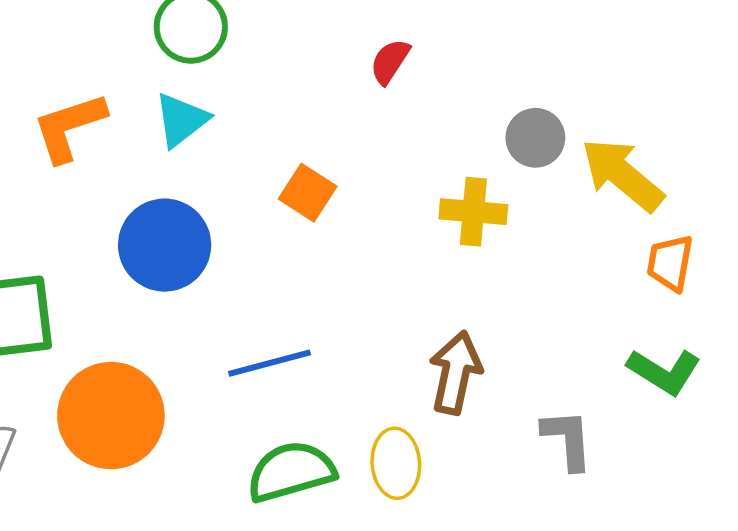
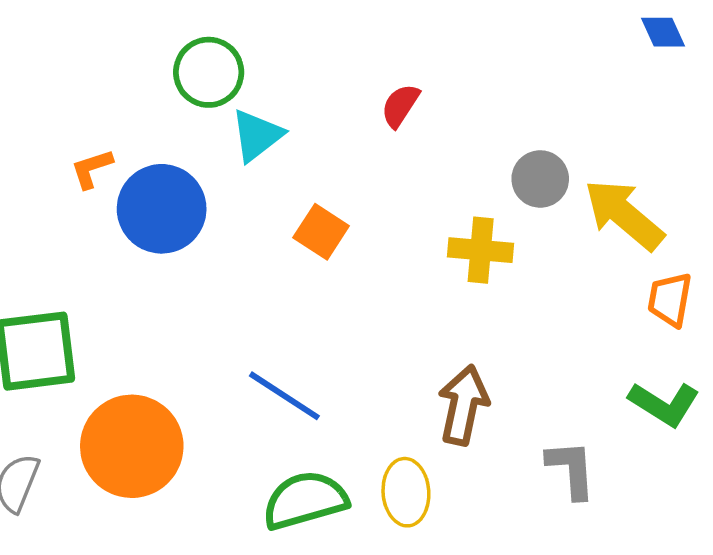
cyan triangle: (181, 120) -> (257, 135), moved
orange L-shape: (69, 127) -> (92, 169), size x0.6
blue circle: (165, 245) -> (162, 209), moved
blue line: (269, 363) -> (284, 396), turned 48

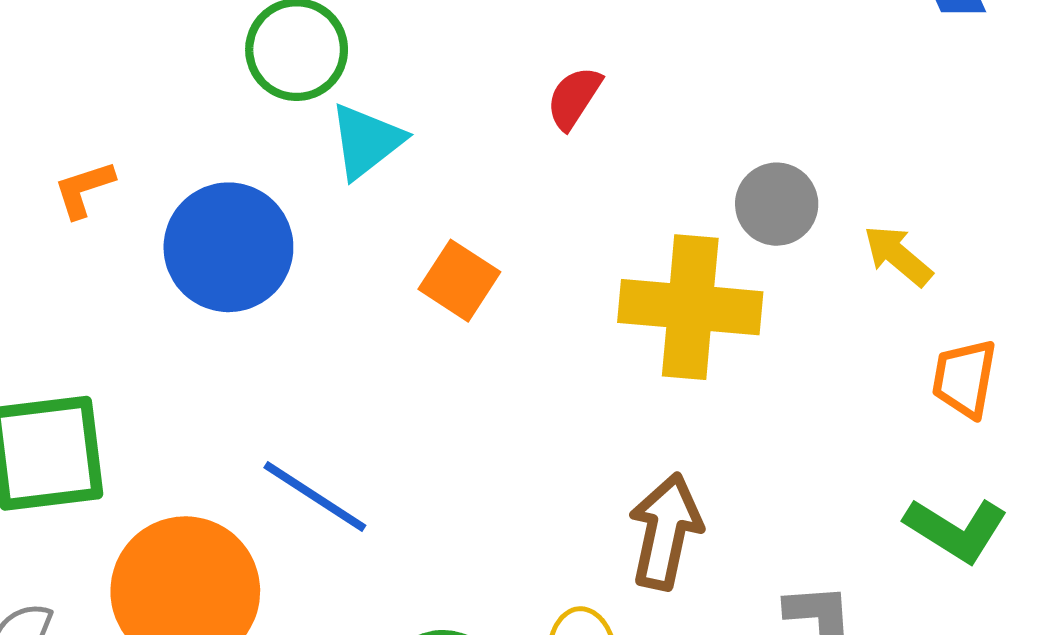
orange L-shape: (92, 169) -> (84, 189), moved
yellow arrow: (624, 215) -> (898, 256), size x0.6
yellow cross: (481, 250) -> (690, 307), size x1.5
blue line: (284, 396) -> (315, 496), moved

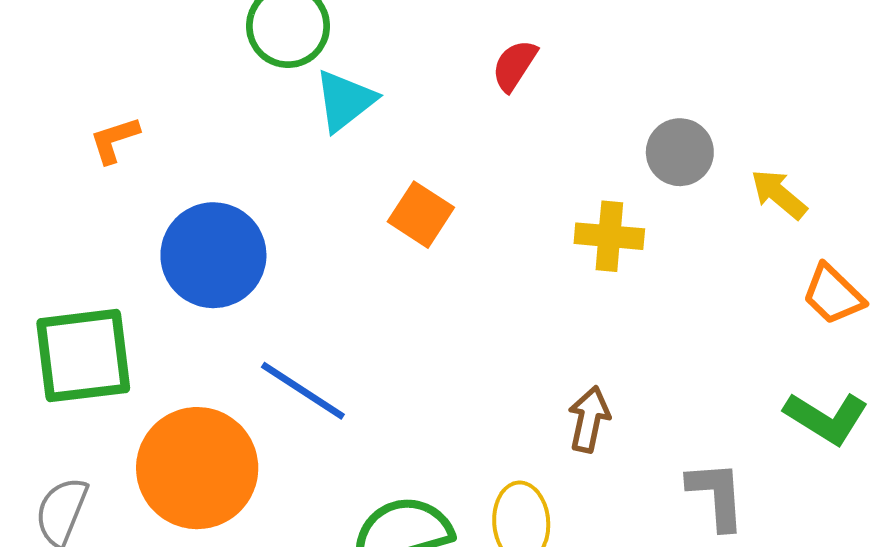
blue circle: (228, 247) -> (213, 255), moved
yellow cross: (690, 307) -> (609, 236), size x0.6
orange trapezoid: (964, 379) -> (833, 295), turned -56
brown arrow: (665, 531) -> (589, 419), size x0.7

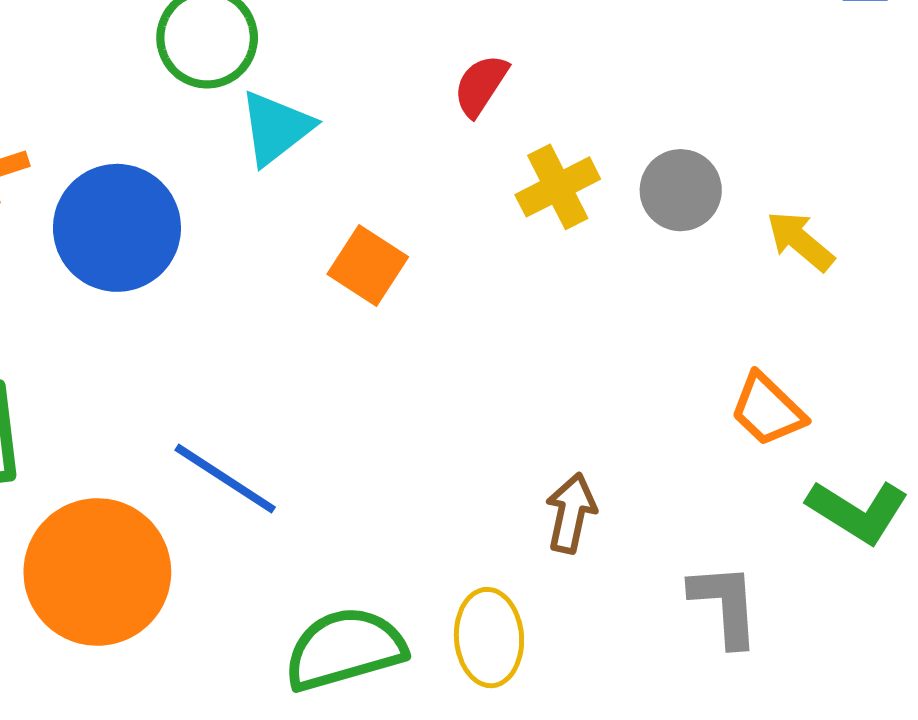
yellow cross: (609, 236) -> (558, 187), moved, turned -32
blue circle: (213, 255) -> (117, 228), moved
orange trapezoid: (833, 295) -> (768, 410), moved

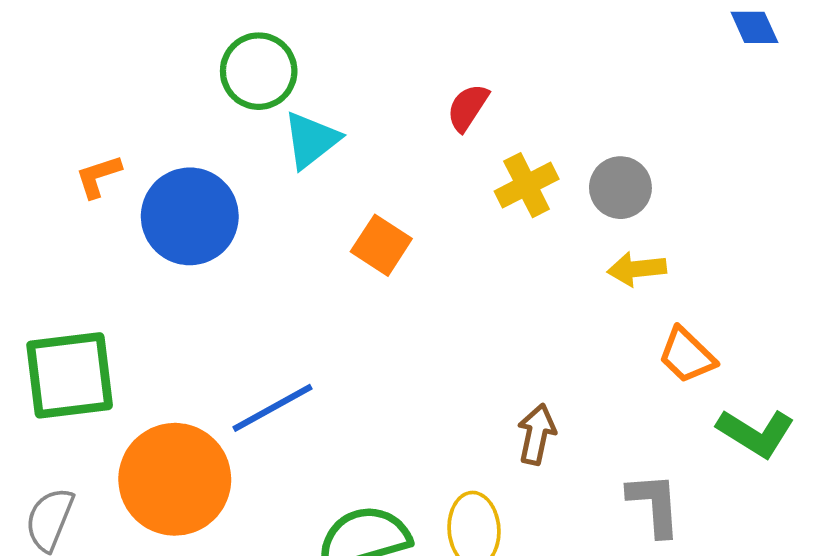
yellow arrow: (800, 241) -> (637, 269), moved, turned -46
blue line: (225, 479) -> (272, 408), turned -62

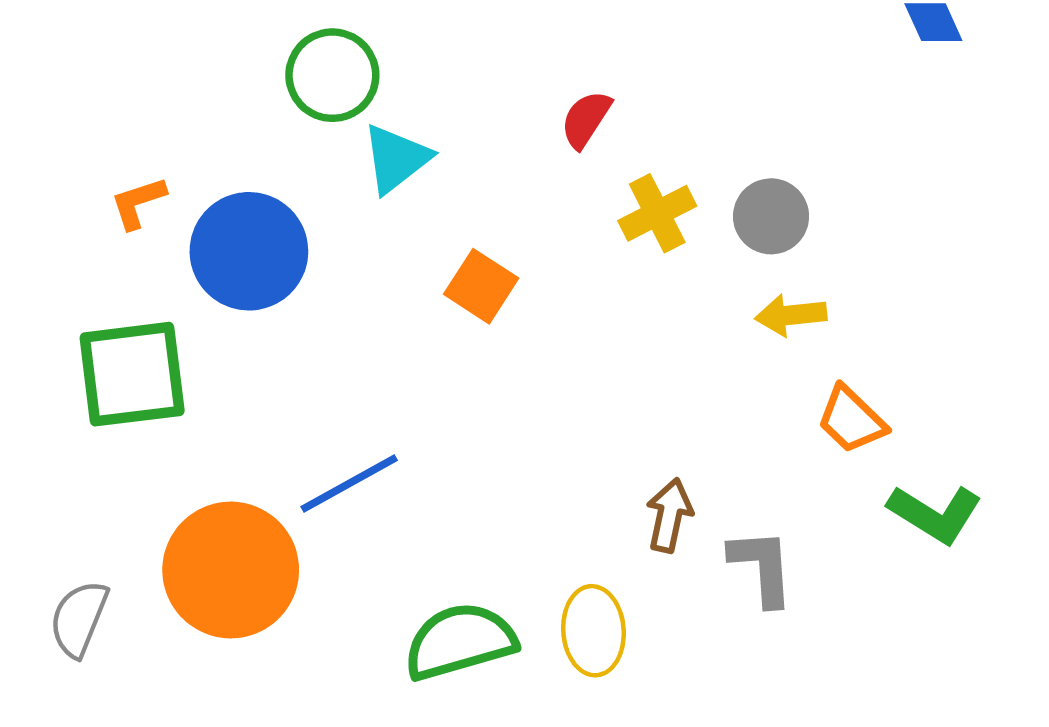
green square: (70, 375) -> (132, 374), moved
gray L-shape: (654, 504) -> (762, 567), moved

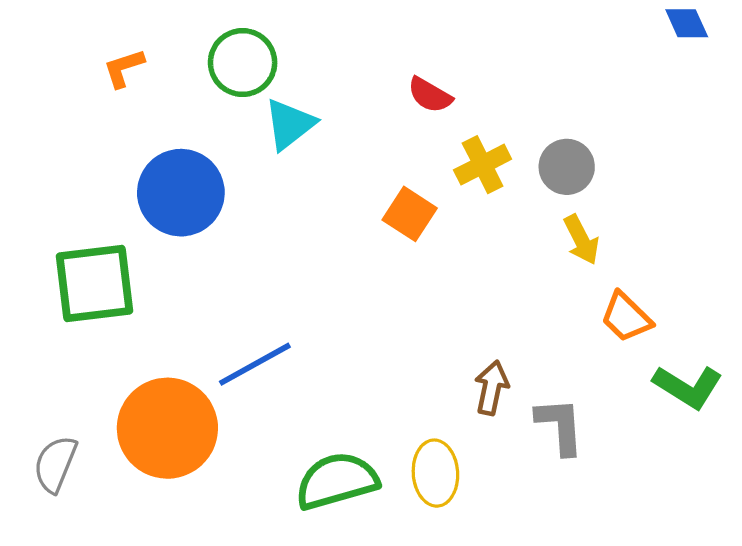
red semicircle: (586, 119) -> (430, 95), turned -93
orange L-shape: (138, 203) -> (124, 68), moved
orange square: (481, 286) -> (410, 214), moved
yellow arrow: (791, 315) -> (581, 240), turned -111

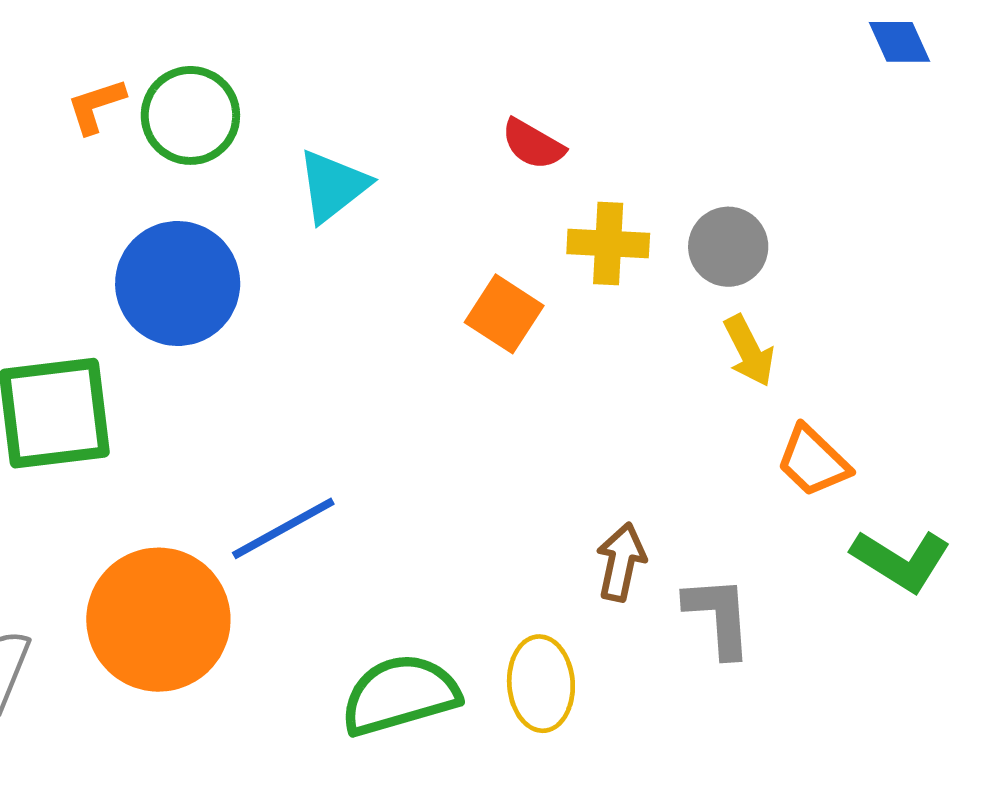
green circle: (243, 63) -> (190, 115), moved
yellow cross: (483, 165) -> (608, 243), turned 30

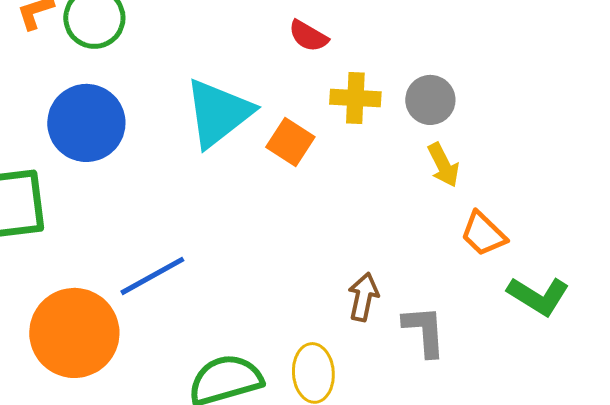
cyan triangle: (333, 186) -> (218, 113), moved, size x1.5

